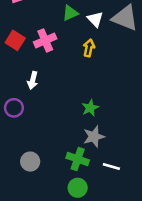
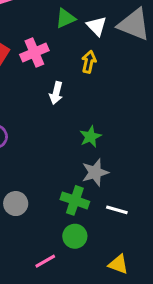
white arrow: (33, 80) -> (56, 93), moved

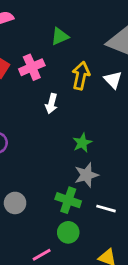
white triangle: (97, 26) -> (113, 80), moved
yellow arrow: (89, 62) -> (81, 76), size x1.4

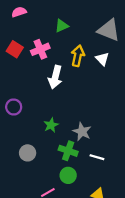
white arrow: (51, 104) -> (55, 77), size x1.5
green star: (82, 143) -> (51, 125), moved
gray star: (86, 175) -> (82, 132), turned -30

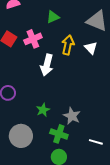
gray circle: (28, 153) -> (21, 136), size x1.5
white line: (97, 157) -> (96, 142), moved

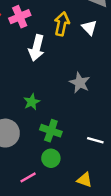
gray star: (72, 116) -> (80, 83), moved

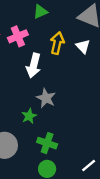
gray star: (80, 83) -> (46, 98), moved
white line: (95, 140) -> (89, 166), moved, turned -56

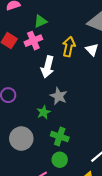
green triangle: (40, 12) -> (40, 21), moved

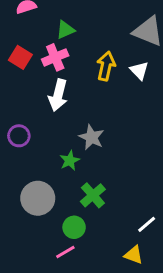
white arrow: (48, 67) -> (58, 95), moved
green cross: (60, 136) -> (93, 195), turned 30
green circle: (60, 160) -> (74, 227), moved

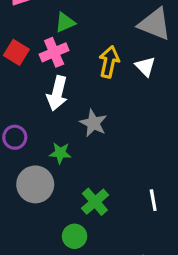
gray star: (91, 137) -> (93, 123), moved
green star: (70, 160) -> (60, 153), moved, turned 30
gray circle: (38, 198) -> (35, 184), moved
white line: (147, 224) -> (153, 200), moved, turned -60

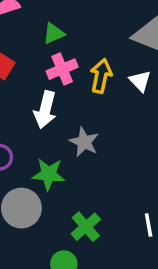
pink cross: (54, 52) -> (62, 69), moved
green star: (60, 153) -> (49, 174), size x1.4

